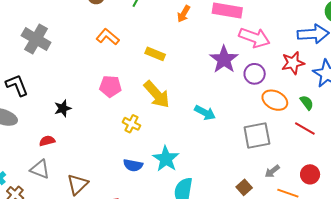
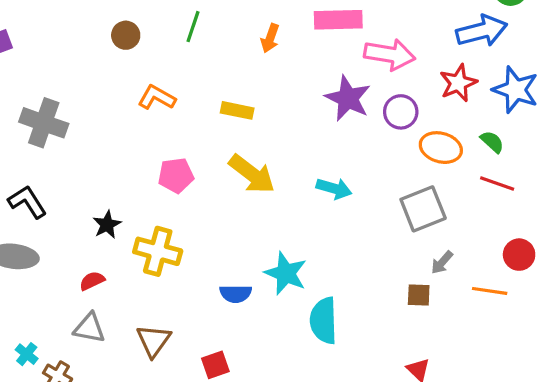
yellow cross: (131, 124) -> (158, 251), moved, size x1.6
gray arrow: (272, 171) -> (442, 262), moved
brown square: (244, 187) -> (419, 295), turned -35

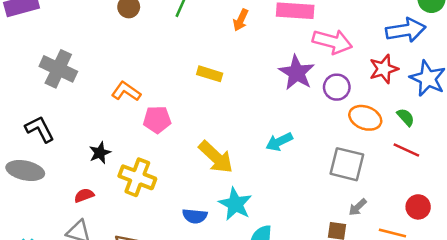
orange L-shape: (157, 98) -> (126, 91), moved
yellow arrow: (252, 174) -> (216, 157), moved
cyan arrow: (334, 189) -> (279, 142), turned 132
gray square: (423, 209) -> (347, 164), turned 30

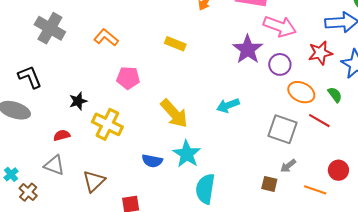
orange L-shape: (126, 91) -> (106, 37), moved
red line: (406, 150) -> (319, 121), moved

